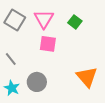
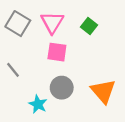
gray circle: (37, 82) -> (62, 88), moved
cyan star: (12, 88) -> (38, 104), moved

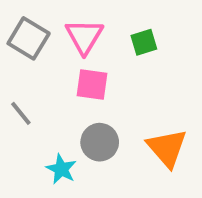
green square: (89, 26) -> (144, 42), turned 35

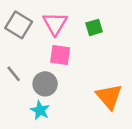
gray circle: (100, 142) -> (45, 84), moved

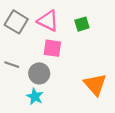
pink triangle: (55, 24) -> (48, 21), turned -35
gray line: (14, 74) -> (12, 65), turned -32

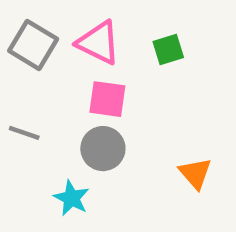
gray circle: (39, 73) -> (103, 149), moved
orange triangle: (95, 84) -> (195, 173), size x0.7

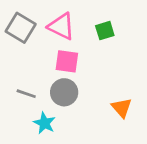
gray line: (24, 133) -> (26, 94), moved

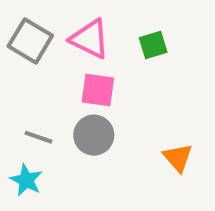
cyan star: (44, 123) -> (26, 180), moved

